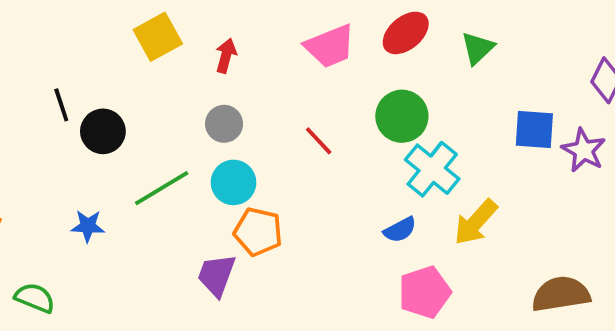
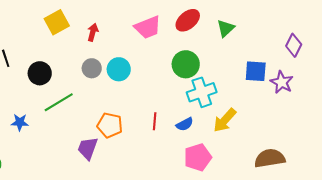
black circle: (103, 131) -> (40, 73), moved
red line: (319, 141) -> (155, 121), moved, turned 48
cyan cross: (432, 169) -> (202, 92), turned 32
cyan circle: (233, 182) -> (119, 69), moved

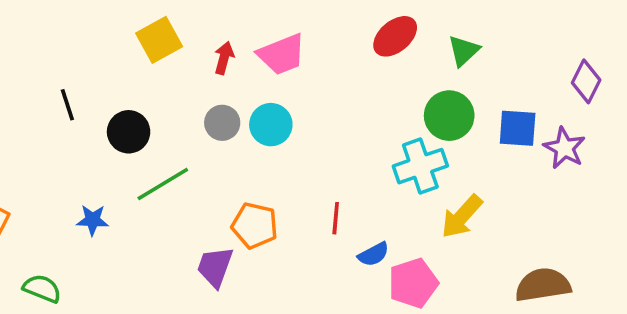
pink trapezoid: (148, 27) -> (282, 54), moved
green circle: (186, 64) -> (449, 116), moved
blue semicircle: (185, 124) -> (374, 254), moved

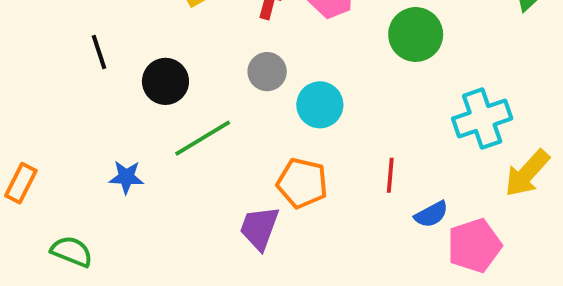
green circle: (449, 116) -> (416, 34), moved
cyan circle: (271, 125) -> (320, 105), moved

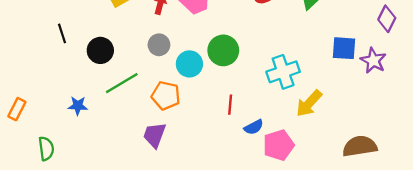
green circle: (416, 34) -> (223, 50), moved
orange pentagon: (302, 183) -> (166, 96), moved
green semicircle: (72, 251) -> (46, 149), turned 60

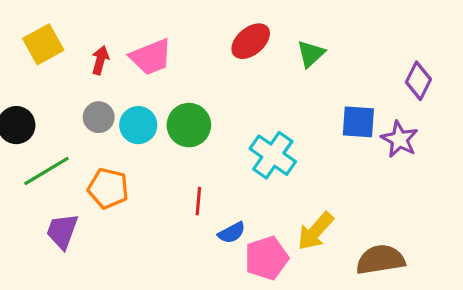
cyan circle: (189, 64) -> (138, 125), moved
cyan cross: (283, 72) -> (273, 155), turned -36
yellow arrow: (309, 103) -> (316, 231), moved
purple trapezoid: (154, 135) -> (62, 231), moved

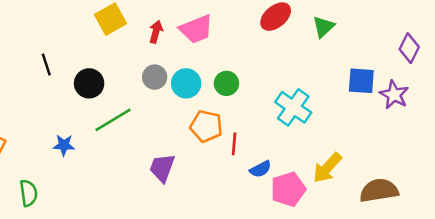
green circle: (189, 125) -> (226, 83), size x0.7
orange pentagon: (108, 188) -> (206, 126), moved
purple trapezoid: (62, 231) -> (162, 168), moved

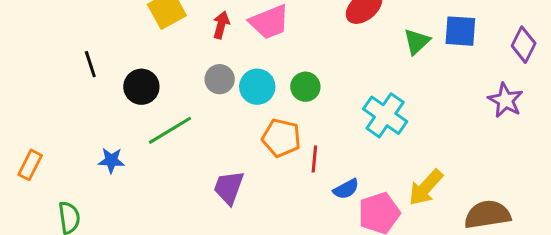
green triangle: (323, 27) -> (417, 42), moved
blue square: (361, 81) -> (460, 31), moved

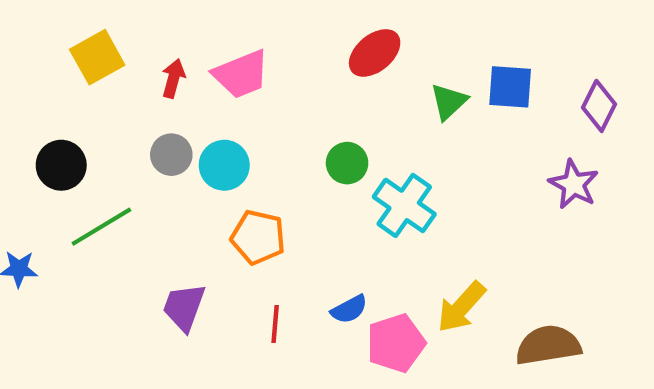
green circle: (305, 87) -> (347, 163), moved
red line: (314, 159) -> (275, 324), moved

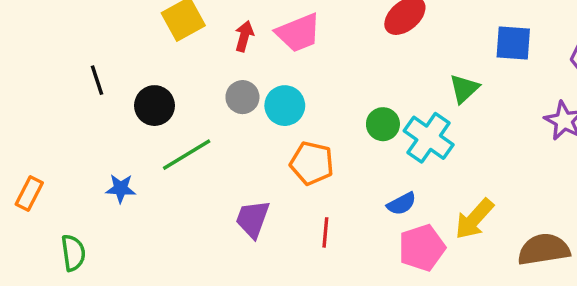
green triangle: (449, 102) -> (464, 89), moved
green circle: (347, 163) -> (383, 124), moved
blue semicircle: (349, 309) -> (402, 204), moved

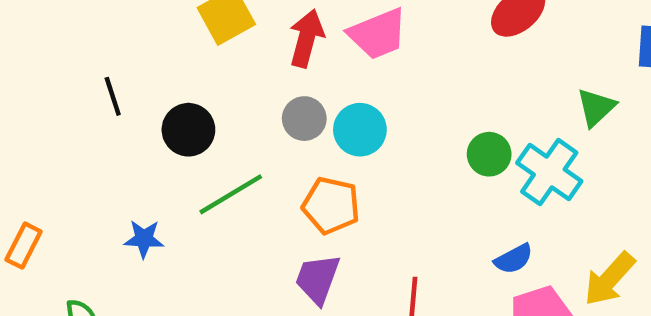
red arrow: (244, 36) -> (306, 38), size x1.4
orange pentagon: (312, 163) -> (331, 205), moved

